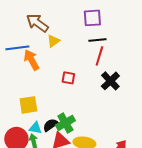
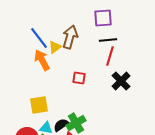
brown arrow: (37, 23) -> (70, 37), moved, turned 70
yellow triangle: (53, 41) -> (55, 47), moved
blue line: (17, 48) -> (39, 38), moved, turned 60

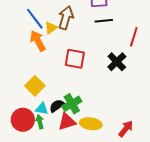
red line: (110, 56) -> (134, 37), moved
red square: (79, 78) -> (75, 59), size x1.5
yellow square: (39, 105) -> (35, 86), turned -36

